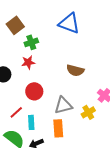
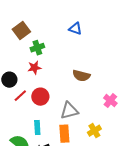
blue triangle: (69, 23) -> (75, 29), size x0.6
red line: (16, 112) -> (20, 96), moved
yellow cross: (88, 112) -> (94, 131), moved

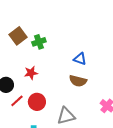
blue triangle: (75, 29) -> (80, 59), moved
green cross: (37, 48) -> (39, 42), moved

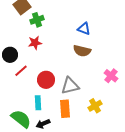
green cross: (39, 42) -> (37, 20), moved
red circle: (37, 102) -> (46, 80), moved

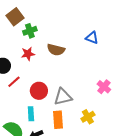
blue triangle: (84, 29) -> (92, 38), moved
brown semicircle: (82, 51) -> (56, 50), moved

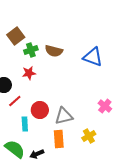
blue triangle: (92, 38) -> (93, 57), size x1.5
brown semicircle: (56, 50) -> (54, 51), moved
cyan rectangle: (31, 114) -> (25, 124), moved

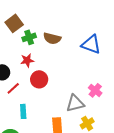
pink cross: (105, 106) -> (95, 90), moved
red circle: (40, 110) -> (39, 79), moved
gray triangle: (64, 116) -> (75, 103), moved

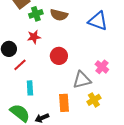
red circle: (39, 79) -> (59, 56), moved

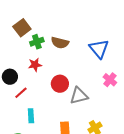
blue triangle: (98, 21) -> (99, 49), turned 30
pink cross: (102, 67) -> (110, 80), moved
gray triangle: (82, 80) -> (79, 96), moved

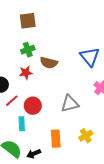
brown square: (22, 28) -> (28, 21), moved, turned 30
brown semicircle: (60, 43) -> (49, 63), moved
red circle: (60, 84) -> (33, 106), moved

